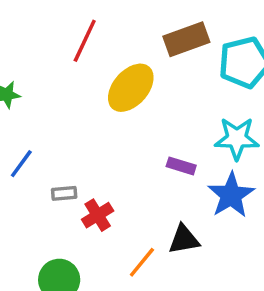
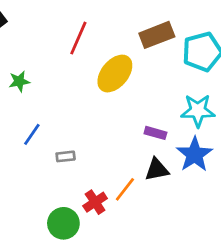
red cross: (98, 215) -> (95, 202), moved
black triangle: (184, 239) -> (157, 170), moved
orange line: (142, 262) -> (125, 189), moved

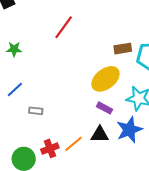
brown rectangle: (157, 35) -> (123, 49), moved, size x0.7
yellow ellipse: (115, 74) -> (105, 79), moved

